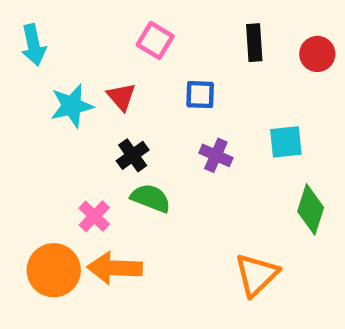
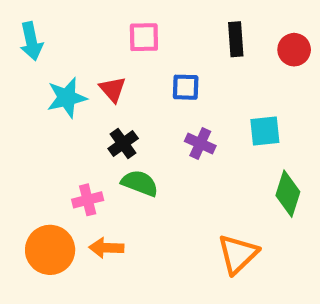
pink square: (155, 40) -> (144, 37), turned -32
pink cross: (94, 216) -> (88, 200), turned 32
orange arrow: (115, 268) -> (106, 248), size x0.7

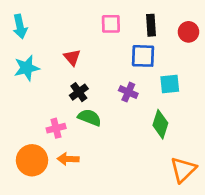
pink square: (144, 37) -> (111, 24), moved
blue square: (186, 87) -> (143, 56), moved, size x1.4
cyan star: (67, 98) -> (27, 68), moved
green diamond: (288, 194) -> (160, 124), moved
orange triangle: (238, 254) -> (183, 170), moved

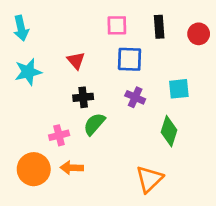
blue square: (143, 56) -> (130, 59), moved
black cross: (79, 92) -> (83, 97), turned 30
green semicircle: (90, 117) -> (94, 124), turned -70
orange triangle: (183, 170) -> (149, 179), moved

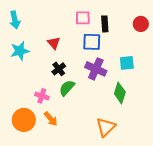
black rectangle: (159, 27) -> (105, 24), moved
black cross: (83, 97) -> (59, 69), turned -32
purple cross: (135, 97) -> (96, 69), size x1.5
pink cross: (59, 135) -> (42, 96), turned 32
orange arrow: (72, 168) -> (51, 119), turned -133

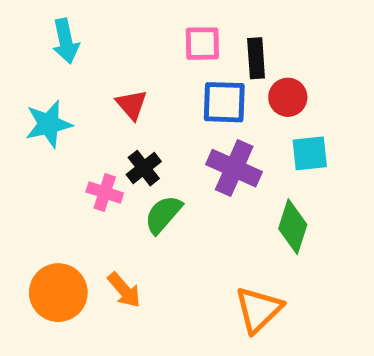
cyan arrow: (15, 20) -> (66, 41), moved
red circle: (141, 24) -> (288, 97), moved
pink cross: (42, 96) -> (105, 192), moved

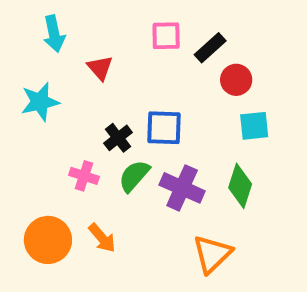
black rectangle: (256, 58) -> (210, 48), turned 52
blue square: (224, 102) -> (164, 128), moved
red triangle: (132, 105) -> (100, 68), moved
purple cross: (234, 168) -> (182, 188), moved
pink cross: (105, 192) -> (84, 176), moved

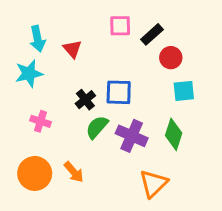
cyan arrow: (54, 34) -> (38, 39), moved
pink cross: (84, 176) -> (40, 121), moved

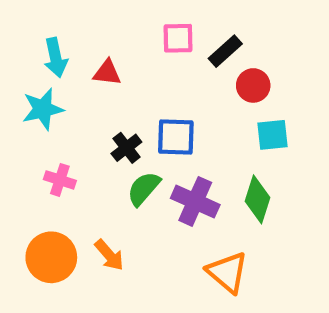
red triangle: (72, 49) -> (107, 73), turned -42
orange triangle: (153, 184) -> (227, 272), turned -36

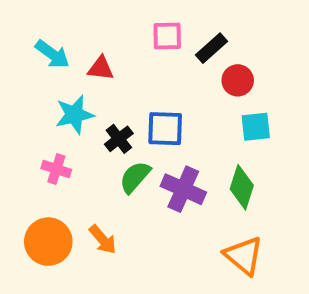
cyan arrow: (56, 58) -> (52, 54), turned -42
cyan star: (43, 109) -> (74, 115), moved
orange triangle: (227, 272) -> (244, 256), moved

